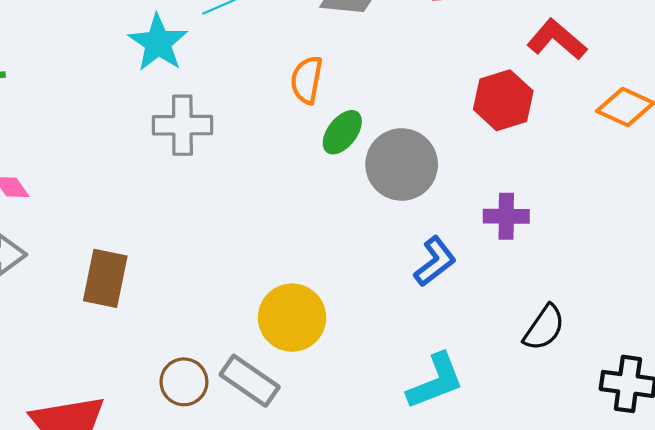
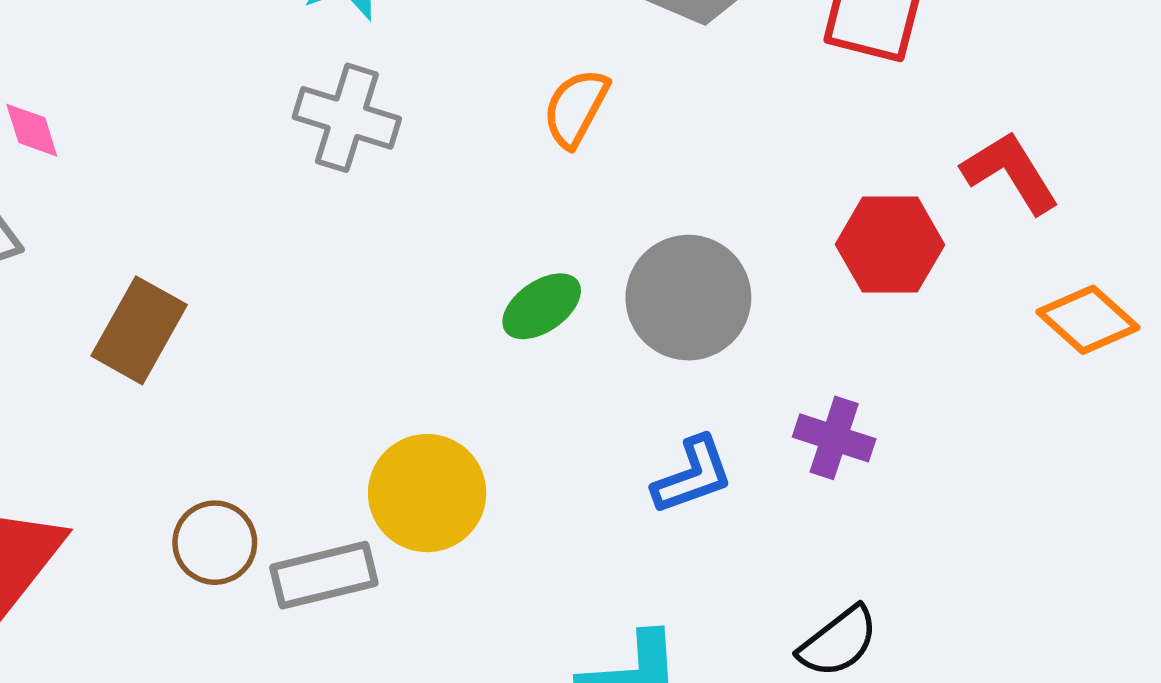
green ellipse: (342, 132) -> (542, 306), moved
gray rectangle: (250, 381) -> (324, 575), turned -66

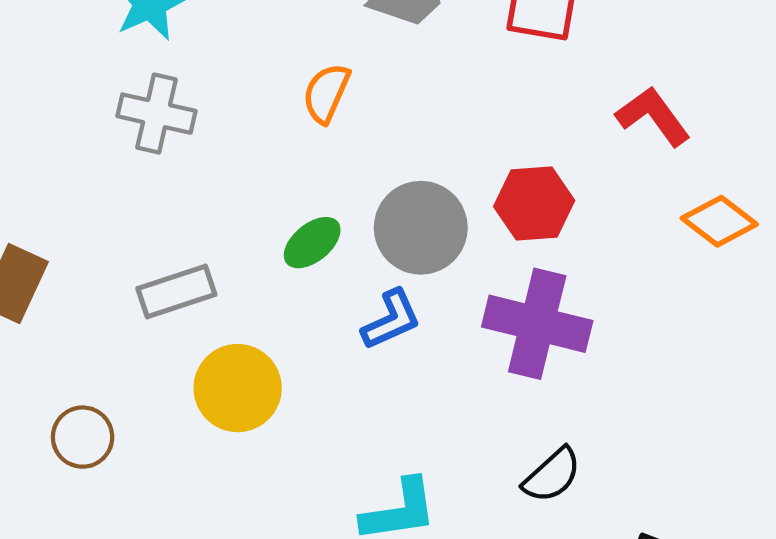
red hexagon: (890, 245) -> (534, 203), moved
purple cross: (834, 438) -> (537, 324), size x1.8
blue L-shape: (693, 475) -> (391, 320), moved
gray rectangle: (324, 575) -> (176, 292), moved

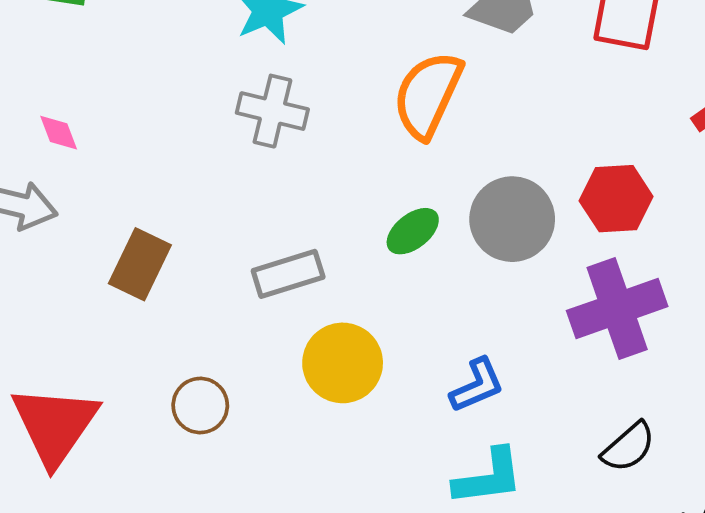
orange semicircle: (326, 93) -> (428, 95), size x1.6
blue L-shape: (391, 320) -> (477, 385), moved
purple cross: (537, 324) -> (617, 309), turned -34

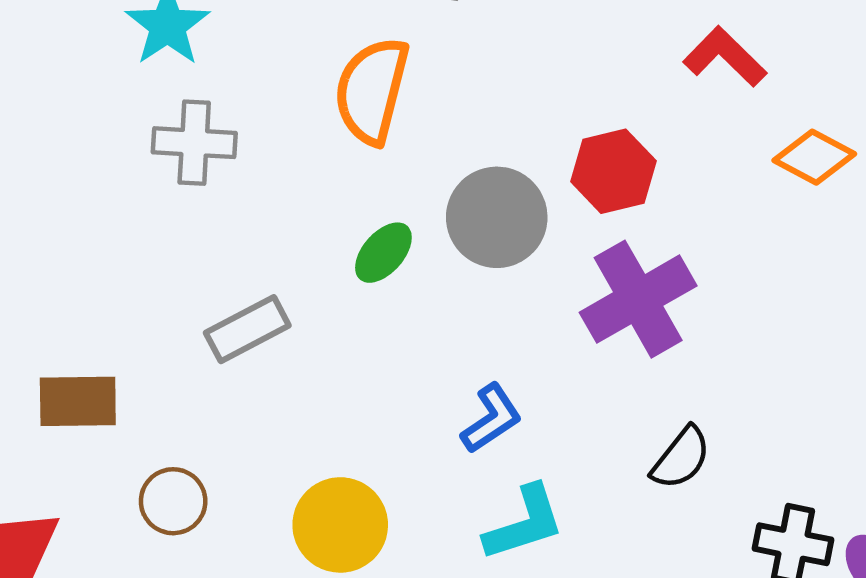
brown rectangle: (140, 264) -> (78, 401), moved, turned 74
yellow circle: (343, 363) -> (340, 525), moved

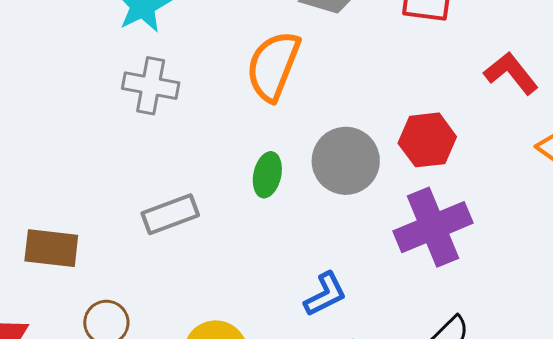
green ellipse: (383, 253) -> (267, 175), turned -36

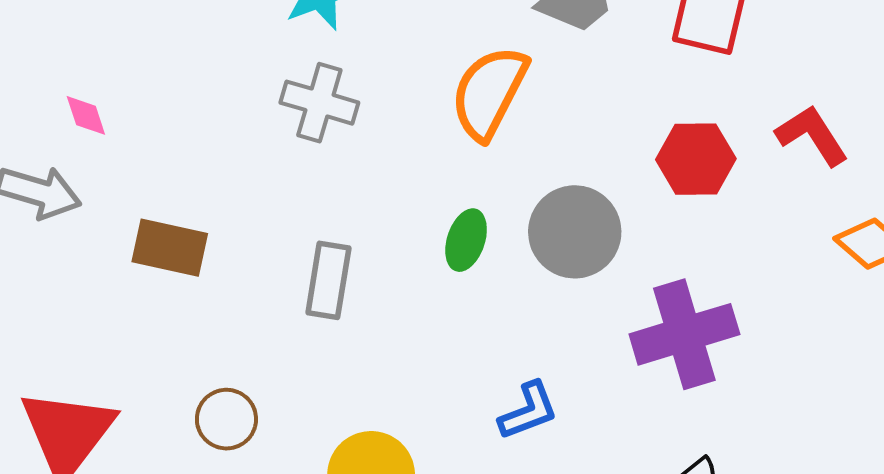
red hexagon: (427, 140) -> (696, 159), moved
gray rectangle: (170, 214) -> (328, 280), turned -66
brown rectangle: (51, 248) -> (170, 248), moved

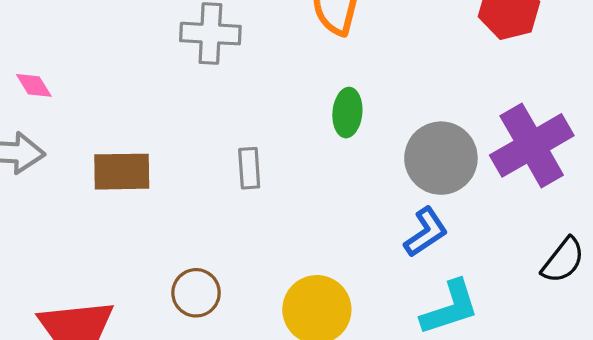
gray circle: (575, 232) -> (441, 158), moved
gray rectangle: (328, 280) -> (249, 168), size x0.7

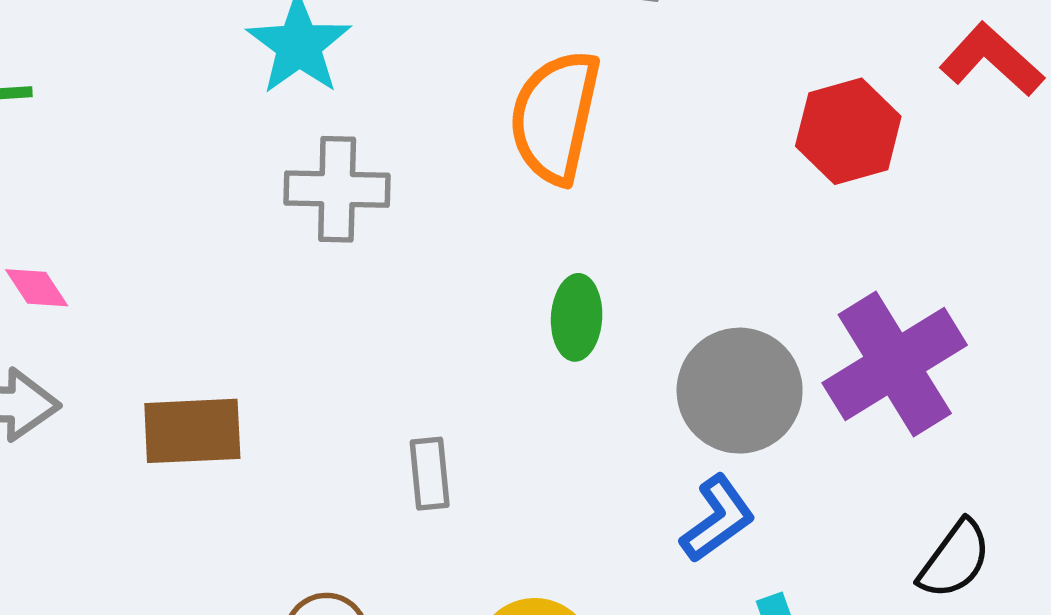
gray rectangle: (249, 168) -> (430, 474), moved

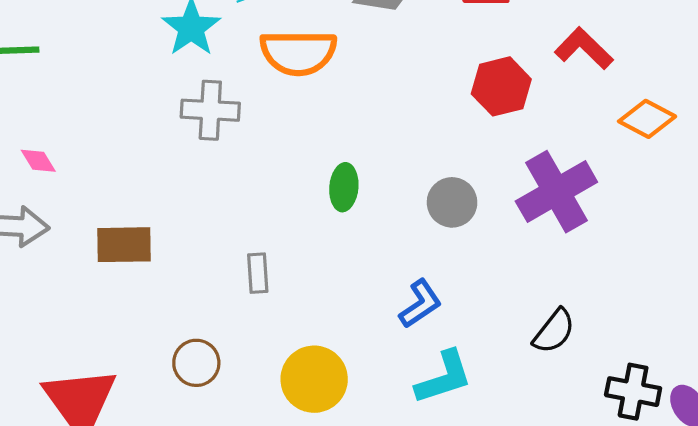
orange semicircle: (555, 117) -> (298, 53), moved, turned -104
purple cross: (895, 364) -> (556, 192), moved
gray circle: (740, 391) -> (452, 202), moved, size x0.7

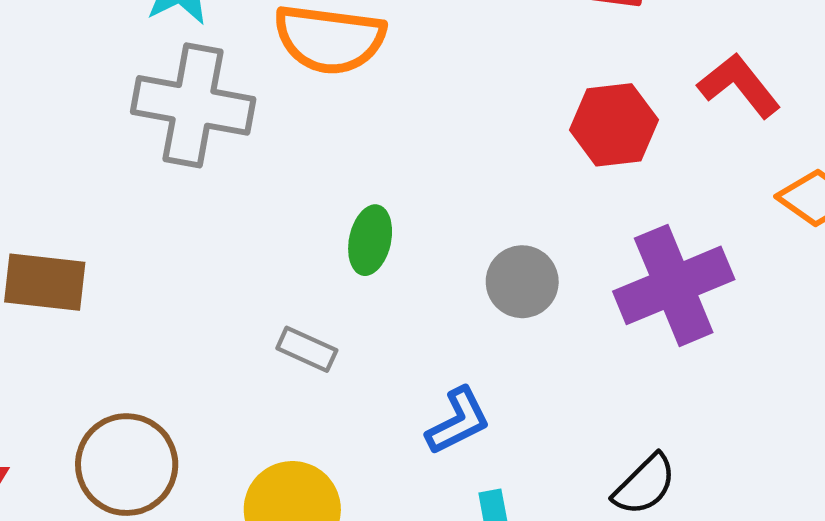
gray cross: (210, 110) -> (193, 105), size x1.4
gray rectangle: (258, 273) -> (307, 349), moved, turned -69
brown circle: (196, 363) -> (127, 465), size x1.5

